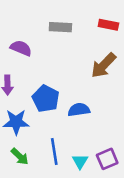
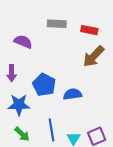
red rectangle: (108, 25) -> (89, 30), moved

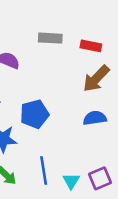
blue pentagon: (44, 85) -> (34, 114), turned 30
blue semicircle: (73, 94) -> (95, 118), moved

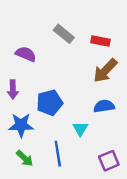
gray rectangle: (50, 38) -> (64, 34), turned 36
cyan triangle: (71, 181) -> (80, 129), moved

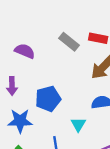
gray rectangle: (64, 34) -> (69, 42), moved

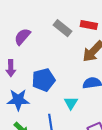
purple semicircle: (25, 51) -> (22, 37), turned -72

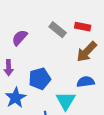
blue star: (18, 100) -> (16, 98), turned -30
cyan triangle: (71, 103) -> (66, 101), size x1.5

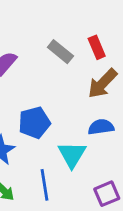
red rectangle: (83, 27) -> (97, 47), turned 56

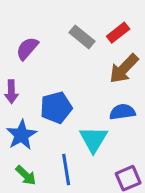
red rectangle: (97, 47) -> (118, 33), turned 75

